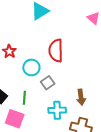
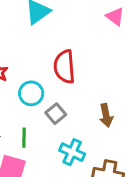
brown arrow: (81, 97) -> (106, 115), moved
cyan cross: (57, 110) -> (72, 152), turned 30

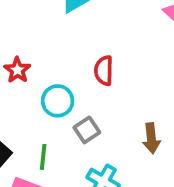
red semicircle: (64, 67) -> (104, 71), size x0.7

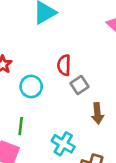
gray square: (87, 130) -> (79, 85), moved

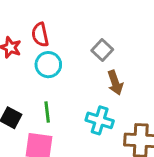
red semicircle: (64, 65) -> (40, 35), moved
brown arrow: (98, 113) -> (115, 83), moved

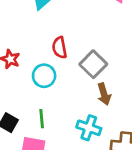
red semicircle: (40, 35) -> (59, 48), moved
gray square: (102, 50) -> (93, 64), size x1.4

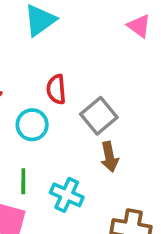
cyan cross: (89, 128) -> (67, 195), moved

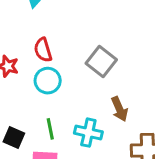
red semicircle: (56, 89) -> (43, 50), moved
brown arrow: (109, 157) -> (119, 109), moved

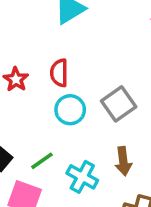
cyan circle: (48, 81) -> (70, 110), moved
green line: (50, 129) -> (42, 161), turned 50

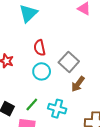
red semicircle: (59, 73) -> (40, 48), moved
brown arrow: (123, 161) -> (78, 84), moved, turned 56

